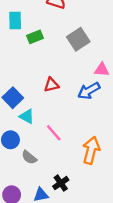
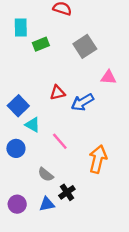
blue arrow: (89, 91) -> (82, 102), moved
gray semicircle: (29, 157) -> (46, 175), moved

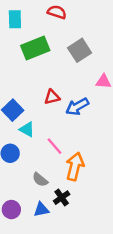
cyan rectangle: (21, 27) -> (15, 19), moved
green rectangle: (41, 44) -> (35, 48), size x1.6
orange arrow: (98, 159) -> (75, 166), moved

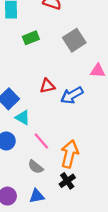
green rectangle: (35, 48) -> (31, 38), size x0.6
pink line: (54, 146) -> (41, 141), moved
black cross: (62, 198) -> (67, 181), moved

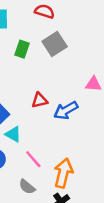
green rectangle: (31, 38) -> (22, 49), turned -49
gray square: (74, 40) -> (55, 44), moved

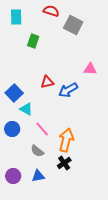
gray square: (55, 44) -> (73, 25), moved, turned -30

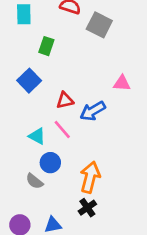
blue square: (14, 93) -> (29, 81), moved
blue circle: (12, 129) -> (50, 163), moved
pink line: (42, 129) -> (62, 130), moved
gray semicircle: (37, 151) -> (34, 181), moved

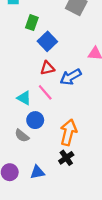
blue square: (29, 81) -> (47, 41), moved

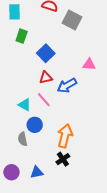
green rectangle: (32, 23) -> (22, 36), moved
gray semicircle: (22, 136) -> (23, 139), turned 40

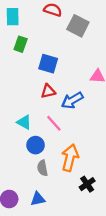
blue square: (46, 53) -> (48, 64), turned -30
pink line: (44, 100) -> (54, 123), moved
gray semicircle: (23, 139) -> (42, 168), moved
black cross: (63, 159) -> (87, 184), moved

